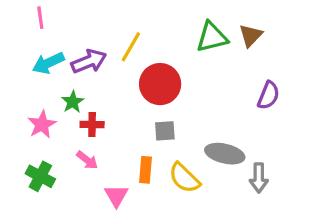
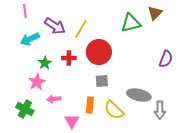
brown triangle: (251, 35) -> (155, 13), moved
purple arrow: (89, 61) -> (55, 26), moved, turned 55
pink star: (42, 124) -> (37, 82), moved
red cross: (92, 124) -> (69, 58), moved
pink arrow: (87, 160) -> (54, 99), turned 136

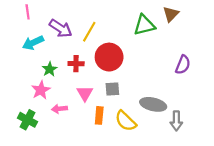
pink triangle: (72, 121) -> (85, 93), moved

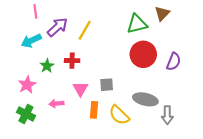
pink line: (28, 12) -> (35, 11), moved
purple arrow: (61, 28) -> (57, 27), turned -75
red circle: (109, 57) -> (143, 54), moved
pink star: (41, 90) -> (27, 85), moved

